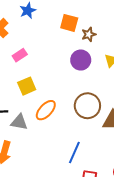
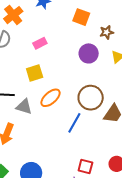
brown star: (89, 34) -> (107, 32), moved
pink rectangle: (20, 55) -> (40, 43), moved
blue line: (74, 153) -> (74, 123), moved

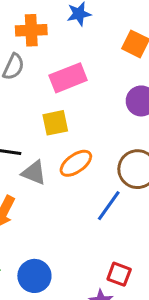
orange cross: (13, 15) -> (31, 30), turned 30
pink rectangle: (40, 43) -> (68, 78), size x1.6

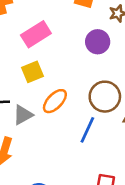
gray triangle: (34, 173) -> (23, 115), turned -40

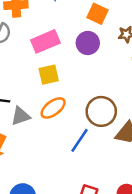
purple circle: (98, 42) -> (88, 43), moved
yellow square: (32, 72) -> (49, 75), moved

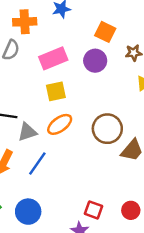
blue line: (79, 140) -> (37, 163), moved

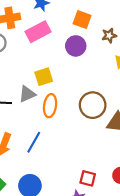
pink rectangle: (53, 58) -> (38, 32), moved
orange ellipse: (60, 124) -> (50, 106), turned -40
gray triangle: (27, 132) -> (27, 94), moved

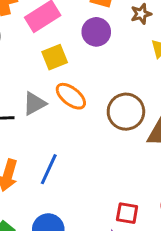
yellow square: (44, 77) -> (55, 57), moved
orange ellipse: (50, 106) -> (71, 96), moved, turned -55

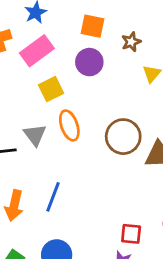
orange ellipse: (71, 96) -> (69, 125), turned 36
gray triangle: (34, 104) -> (35, 135), turned -35

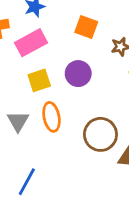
purple circle: (89, 62) -> (78, 74), moved

